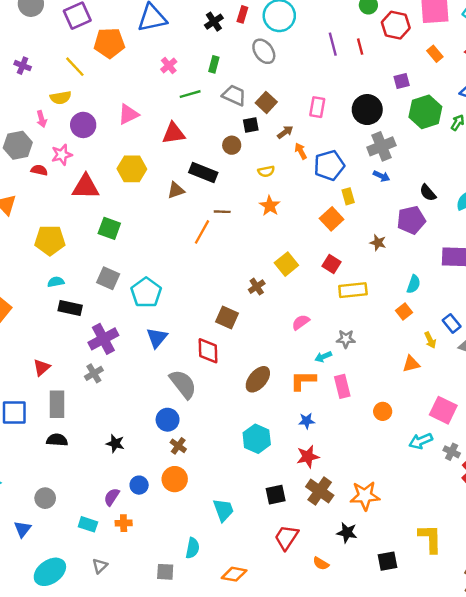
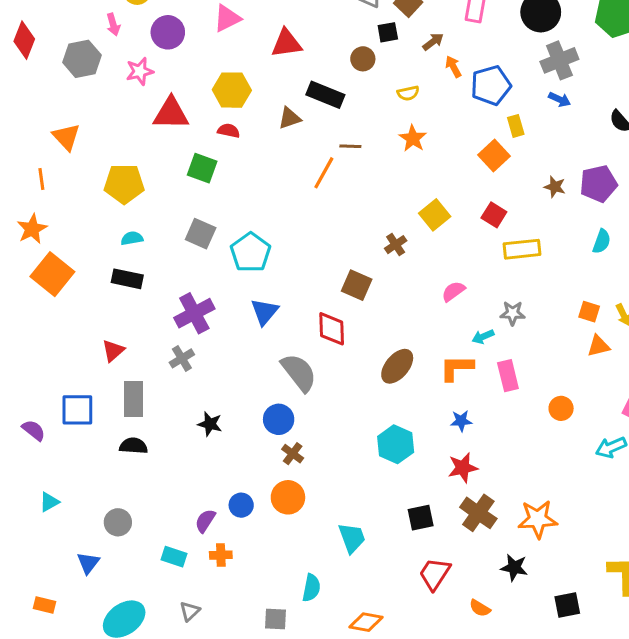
red semicircle: (39, 170) -> (229, 131), moved
purple pentagon: (411, 220) -> (598, 184), moved
black rectangle: (70, 308) -> (127, 279), moved
orange square: (404, 312) -> (589, 312), moved, turned -35
black star: (115, 443) -> (210, 424), moved

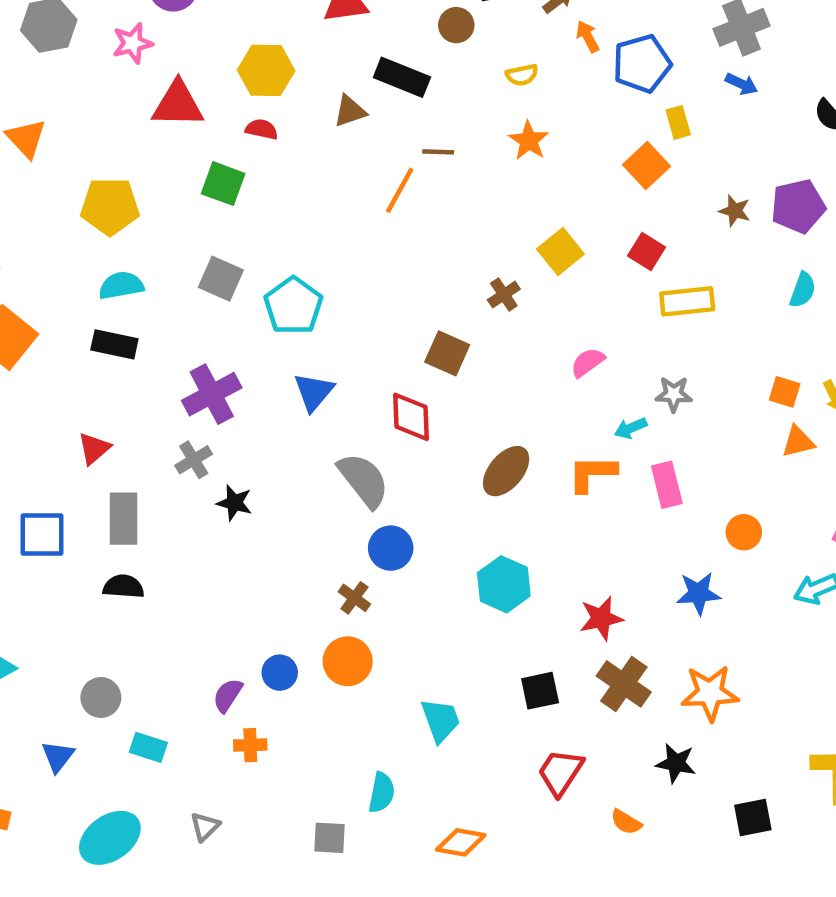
cyan semicircle: (132, 238) -> (121, 285), size x1.4
blue circle: (279, 419) -> (391, 548), moved
blue star: (461, 421) -> (699, 593), moved, size x1.4
black star: (210, 424) -> (234, 503), moved
cyan rectangle: (174, 557) -> (148, 747), moved

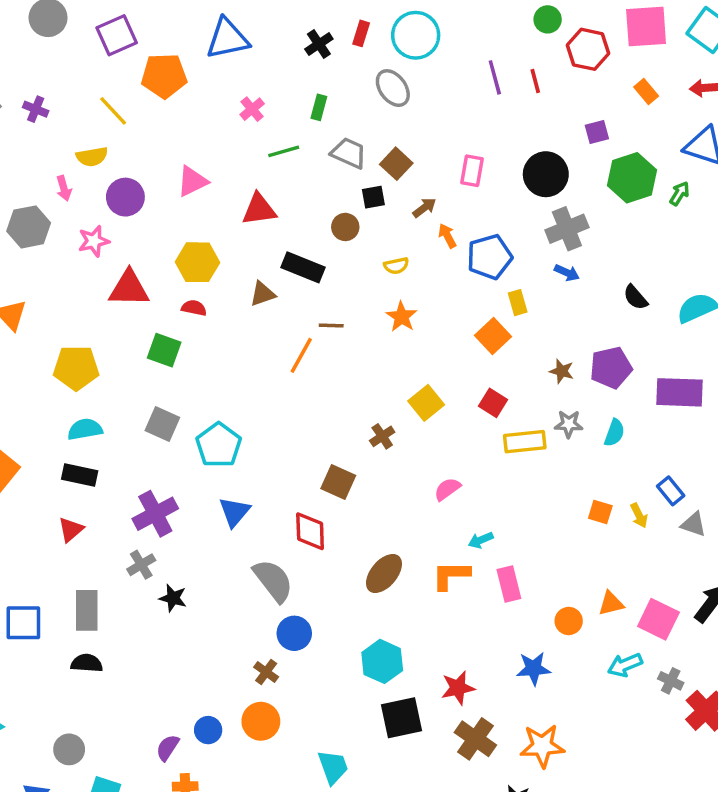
gray star: (674, 394) -> (569, 424), moved
orange triangle: (798, 442) -> (611, 603), moved
red triangle: (94, 448) -> (71, 530), moved
black square: (540, 691) -> (402, 718), moved, size x1.4

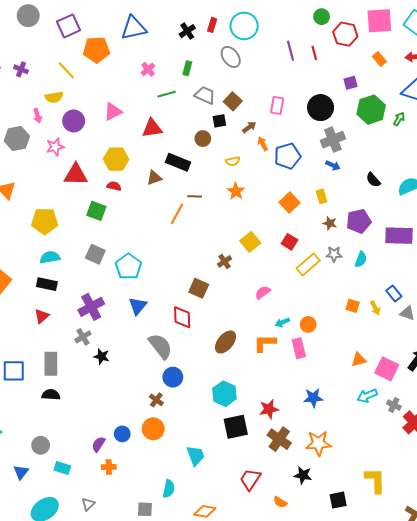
yellow rectangle: (518, 303) -> (322, 196), moved
yellow rectangle: (525, 442) -> (308, 265), turned -35
orange circle: (569, 621) -> (308, 324), moved

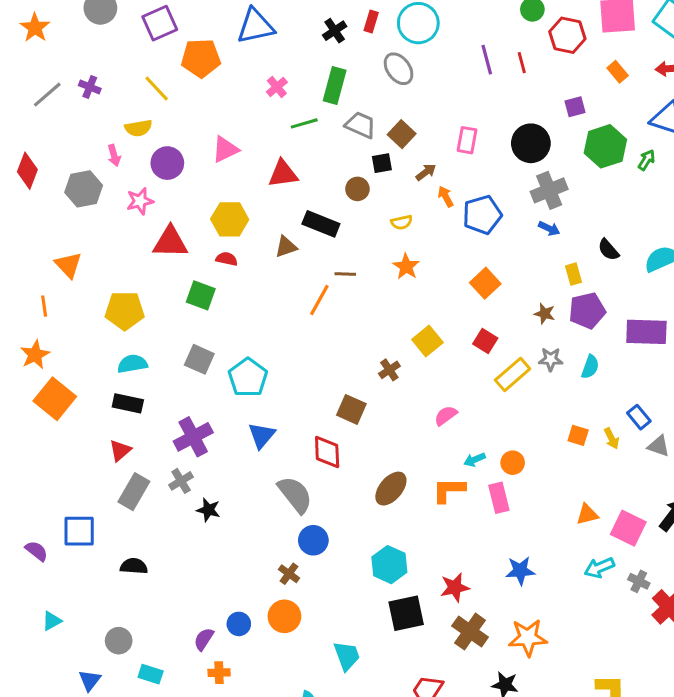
green rectangle: (187, 68) -> (335, 85), size x1.6
yellow rectangle: (322, 196) -> (573, 274), moved
gray rectangle: (51, 364) -> (134, 492), moved, turned 30

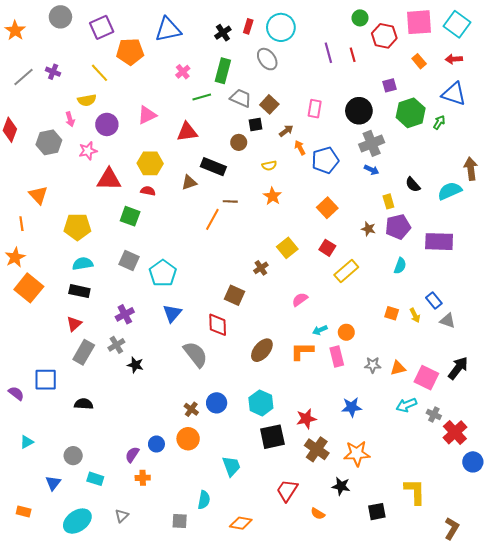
gray star: (551, 359) -> (373, 365), moved
purple cross: (193, 437) -> (125, 314), size x0.7
blue circle: (313, 540) -> (217, 403), moved

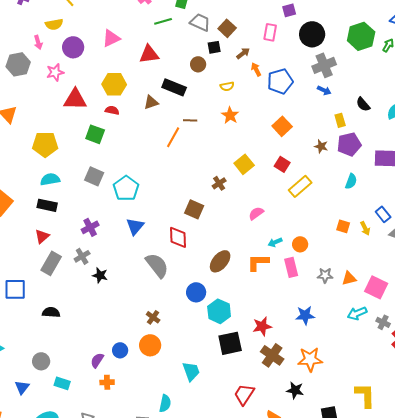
purple square: (390, 85) -> (289, 10), moved
blue circle: (217, 403) -> (196, 292), moved

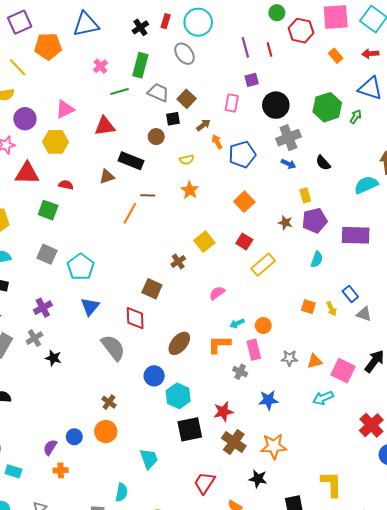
yellow hexagon: (114, 84) -> (55, 142), moved
black semicircle: (363, 104) -> (323, 163), moved
gray cross: (383, 322) -> (240, 372), moved

